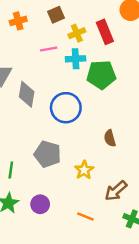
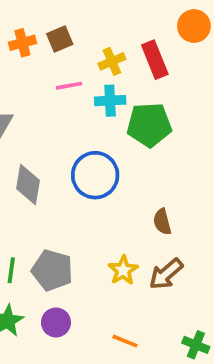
brown square: (56, 15) -> (60, 39), moved
gray diamond: (27, 94) -> (28, 184), moved
gray pentagon: (47, 154) -> (52, 270), moved
brown arrow: (116, 191) -> (166, 274), moved

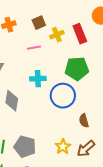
brown square: (60, 39) -> (39, 23), moved
cyan cross: (110, 101) -> (38, 79), moved
blue circle: (95, 175) -> (63, 96), moved

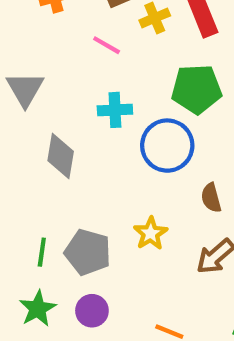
pink line: (34, 48) -> (107, 45), turned 40
yellow star: (63, 147) -> (151, 233), moved

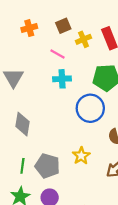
cyan cross: (115, 110) -> (62, 79), moved
gray diamond: (61, 156) -> (22, 124), moved

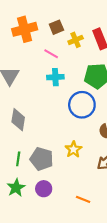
orange cross: (29, 28) -> (25, 29), size x1.6

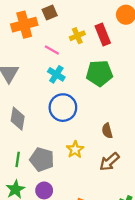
brown square: (56, 27) -> (50, 12), moved
cyan cross: (55, 77) -> (56, 74), turned 35
blue circle: (82, 105) -> (63, 108), moved

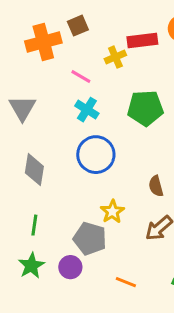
red rectangle: (103, 35) -> (142, 41), moved, turned -75
gray pentagon: (42, 159) -> (90, 239), moved

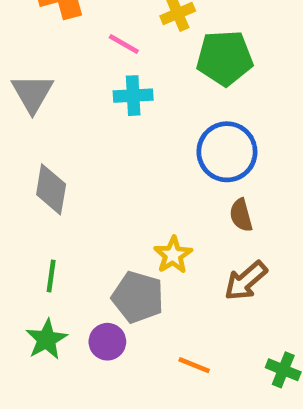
green pentagon: (145, 108) -> (225, 58), moved
cyan cross: (87, 110) -> (133, 96), turned -35
blue circle: (96, 155) -> (227, 152), moved

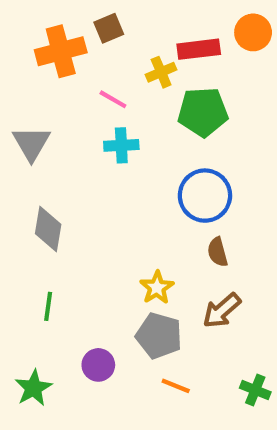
gray pentagon: (138, 297) -> (159, 336), moved
green star: (46, 339) -> (33, 388), moved

